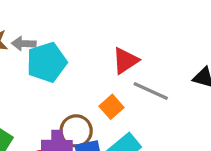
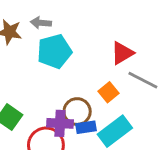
gray arrow: (24, 44) -> (41, 23), moved

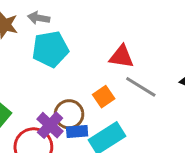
red triangle: (122, 53) -> (121, 57), turned 35
purple cross: (60, 123) -> (50, 125), turned 35

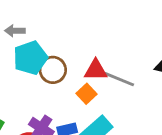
red triangle: (121, 57) -> (96, 70), moved
brown circle: (69, 114) -> (53, 70), moved

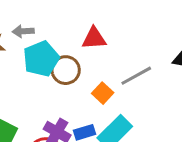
red triangle: (96, 70) -> (94, 38), moved
gray line: (119, 79) -> (136, 76), turned -48

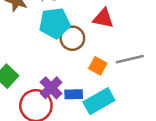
orange square: (103, 93) -> (98, 66), turned -30

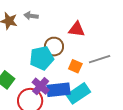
cyan pentagon: (55, 23) -> (42, 58), moved
blue rectangle: (74, 94) -> (58, 90), size x1.6

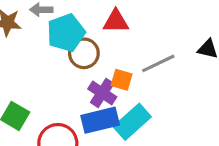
cyan pentagon: (42, 58) -> (66, 33), moved
purple cross: (41, 86) -> (102, 93), moved

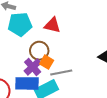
brown circle: (84, 53) -> (39, 51), moved
gray line: (158, 63) -> (61, 72), moved

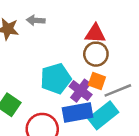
cyan pentagon: (20, 24) -> (56, 79), moved
brown circle: (39, 51) -> (96, 54), moved

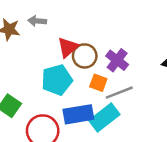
red triangle: (95, 34) -> (68, 47), moved, turned -45
brown circle: (96, 54) -> (85, 56), moved
purple cross: (81, 91) -> (117, 60), moved

